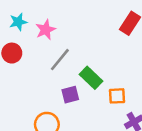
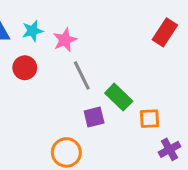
gray line: (60, 60) -> (82, 75), turned -65

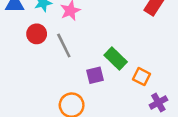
gray line: (82, 75) -> (64, 46), moved
orange square: (149, 119) -> (142, 77), turned 30

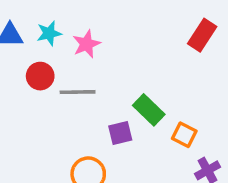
gray line: (64, 46) -> (78, 92), turned -65

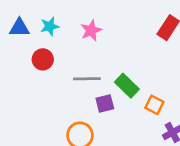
pink star: (86, 44) -> (91, 30), moved
gray line: (78, 92) -> (87, 79), moved

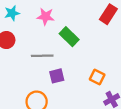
pink star: (91, 30) -> (46, 16), turned 30
green rectangle: (127, 86) -> (69, 37), moved

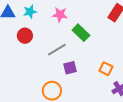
gray line: (42, 56) -> (57, 50), turned -30

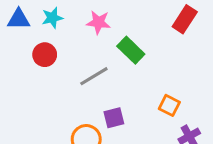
purple square: (70, 68) -> (114, 118), moved

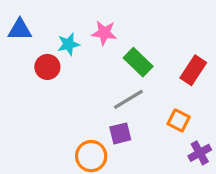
cyan star: (52, 18) -> (68, 44), moved
red rectangle: (185, 19) -> (193, 70), moved
gray line: (94, 76) -> (128, 99), moved

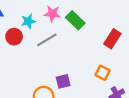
green rectangle: (138, 62) -> (75, 20), moved
gray line: (128, 99) -> (47, 40), moved

